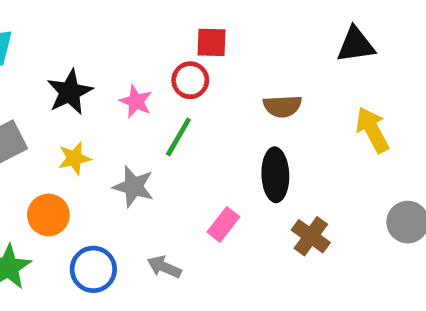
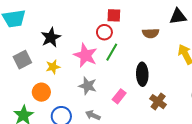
pink star: (136, 101) -> (85, 55), moved, size x1.6
brown semicircle: (282, 106) -> (151, 33), moved
green line: (178, 137) -> (112, 52), moved
gray star: (134, 187) -> (88, 86), moved

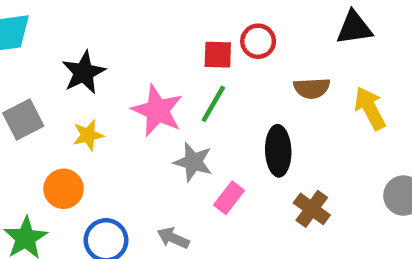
red square: (114, 15) -> (218, 55), moved
red circle: (104, 32) -> (258, 41), moved
brown semicircle: (151, 33) -> (312, 88), moved
gray star: (88, 86) -> (193, 162), moved

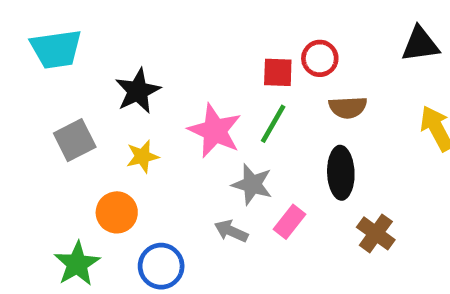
brown semicircle: (312, 88) -> (348, 107), moved
gray arrow: (173, 238) -> (231, 231), moved

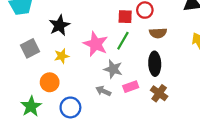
pink rectangle: (289, 222) -> (131, 87), turned 32
brown cross: (376, 233) -> (159, 93), moved

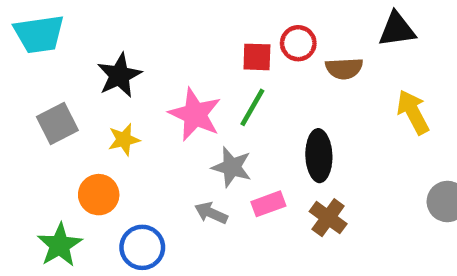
brown semicircle: (158, 33) -> (344, 68), moved

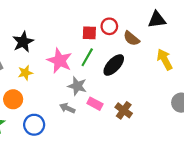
brown semicircle: (344, 68) -> (131, 38), turned 42
black ellipse: (319, 156) -> (114, 65), moved, turned 45
pink rectangle: (268, 204) -> (95, 104), turned 48

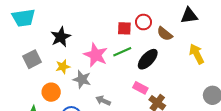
green line: (87, 57) -> (122, 52), turned 36
gray star: (77, 86) -> (82, 79), moved
pink rectangle: (95, 104) -> (140, 88), moved

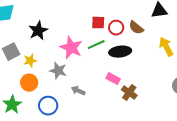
red circle: (143, 22) -> (116, 28), moved
black ellipse: (148, 59) -> (120, 52), turned 40
yellow star: (63, 67) -> (30, 61), moved

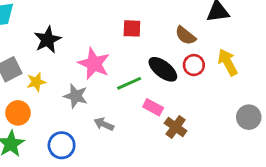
red circle: (116, 28) -> (194, 65), moved
green line: (96, 45) -> (129, 83), moved
black ellipse: (120, 52) -> (163, 69), turned 45
orange circle: (29, 83) -> (18, 113), moved

